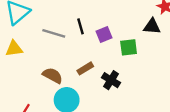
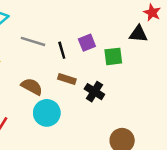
black line: (81, 26) -> (62, 50), moved
brown rectangle: (85, 68) -> (67, 79), turned 49

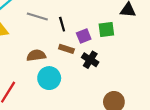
purple square: (87, 43) -> (84, 36), moved
brown semicircle: (32, 87) -> (36, 55), turned -36

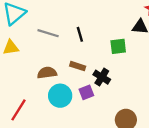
black line: (62, 24) -> (80, 34), moved
purple square: (84, 36) -> (86, 92), moved

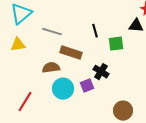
black line: (80, 34) -> (95, 31), moved
brown rectangle: (78, 66) -> (71, 53), moved, size x1.5

